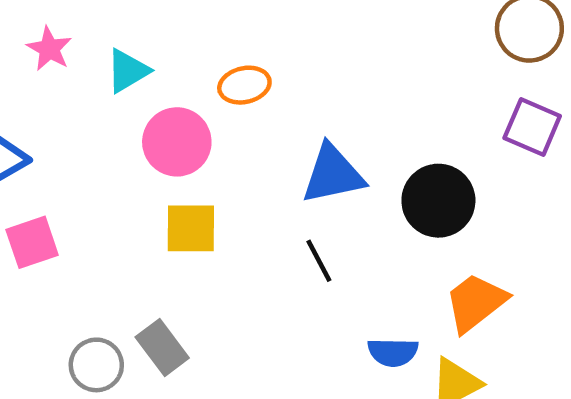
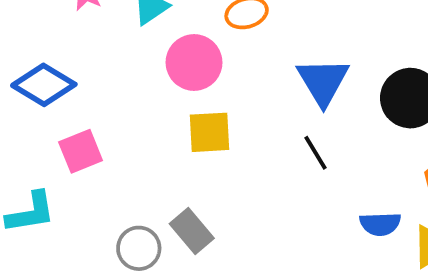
blue triangle: (333, 174) -> (323, 81), turned -46

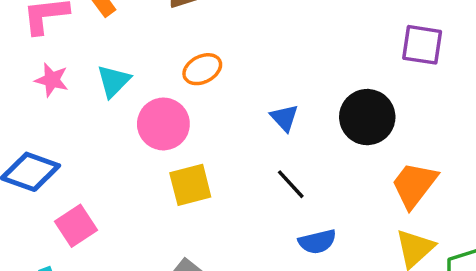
blue triangle: (323, 81) -> (284, 118), size x0.6
blue semicircle: (380, 224) -> (317, 242), moved

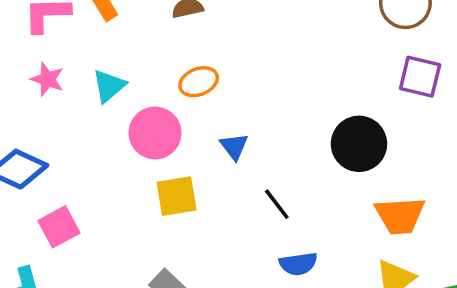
blue triangle: (284, 118) -> (234, 146), moved
orange trapezoid: (414, 185) -> (400, 216), turned -136

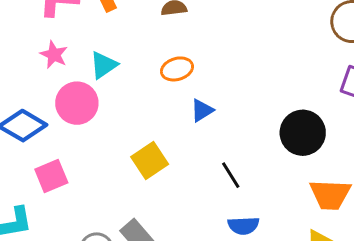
pink circle: (155, 133) -> (77, 103), moved
blue triangle: (234, 146) -> (202, 110), moved, turned 30
yellow square: (177, 196) -> (150, 160), turned -30

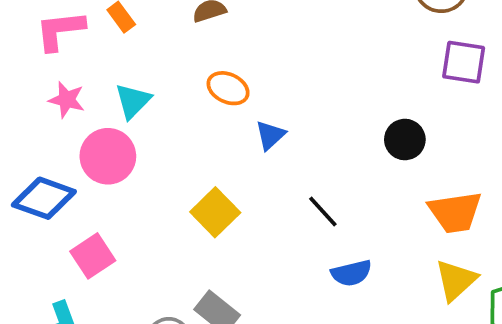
orange ellipse: (177, 69) -> (228, 88), turned 52
black circle: (303, 133) -> (405, 140), size x0.7

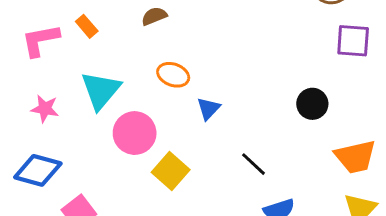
pink star: (67, 100) -> (45, 109), moved
cyan triangle: (133, 101) -> (101, 90), size x1.4
pink circle: (108, 156) -> (135, 133), moved

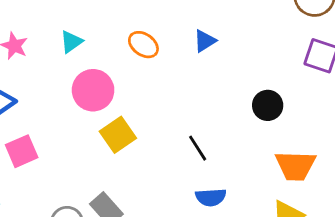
cyan triangle: (101, 90) -> (71, 42), size x0.6
blue triangle: (208, 108) -> (205, 41), moved

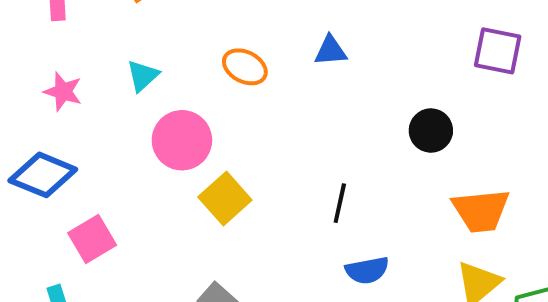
blue triangle: (205, 41) -> (331, 51), turned 35
black line: (198, 148) -> (340, 203), turned 52

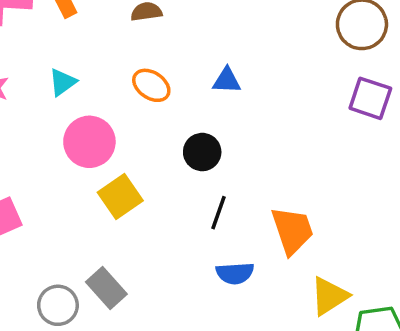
black circle: (431, 131) -> (202, 152), moved
orange trapezoid: (481, 211) -> (292, 230), moved, turned -110

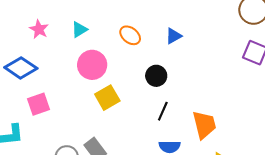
blue triangle: (227, 81) -> (174, 36), turned -36

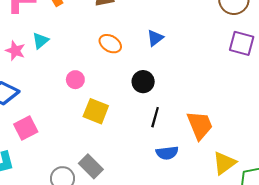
cyan triangle: (79, 29) -> (40, 41), moved
pink circle: (92, 65) -> (75, 80), size x0.6
yellow square: (107, 98) -> (96, 111), turned -30

